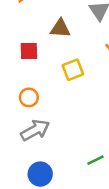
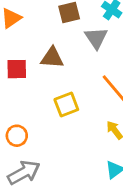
red square: (29, 51) -> (17, 69), moved

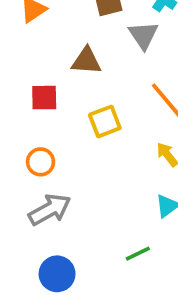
red square: (17, 69) -> (44, 98), moved

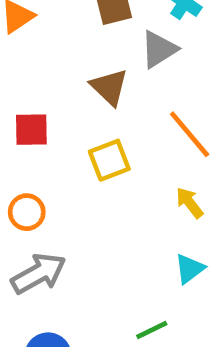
gray triangle: (143, 35) -> (159, 49), turned 32
brown triangle: (86, 61) -> (109, 87), moved, turned 40

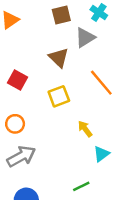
red square: (31, 130) -> (18, 80), turned 30
yellow arrow: (190, 203) -> (85, 129), moved

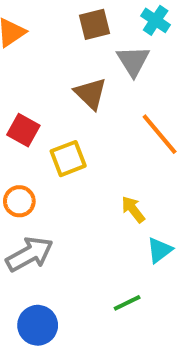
gray triangle: (85, 38) -> (133, 61), turned -30
yellow square: (59, 96) -> (68, 159), moved

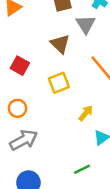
yellow square: (68, 159) -> (59, 83), moved
yellow arrow: (133, 209) -> (86, 113), turned 77

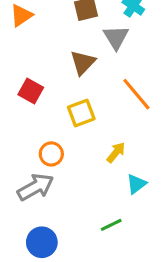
brown triangle: (60, 44) -> (83, 63), turned 30
orange circle: (17, 108) -> (51, 154), moved

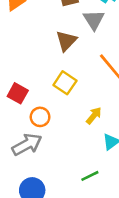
red square: (31, 91) -> (18, 93), moved
yellow square: (81, 113) -> (65, 83), turned -35

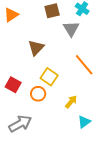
brown triangle: (66, 41) -> (36, 48), moved
orange circle: (40, 117) -> (38, 94), moved

